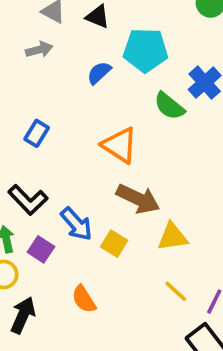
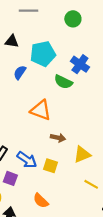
brown arrow: (138, 199) -> (58, 138), size x0.6

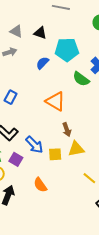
brown arrow: (58, 138) -> (67, 130), turned 48
yellow triangle: (82, 154) -> (76, 149), moved
yellow square: (50, 166) -> (55, 154), turned -32

